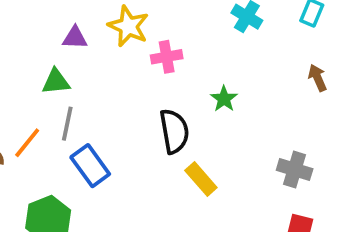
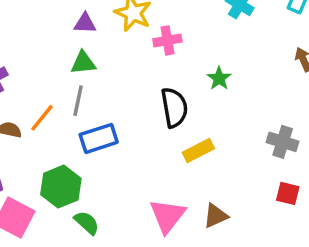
green triangle: (56, 82) -> (83, 63), moved
blue rectangle: (90, 166) -> (99, 138), turned -72
yellow rectangle: (201, 179) -> (198, 150), turned -76

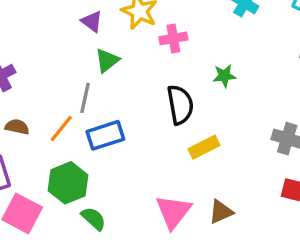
purple triangle: (85, 23) -> (92, 21), turned 35
green triangle: (83, 63) -> (107, 61), moved, turned -32
green star: (219, 78) -> (224, 76), turned 30
orange line: (42, 118) -> (61, 128), moved

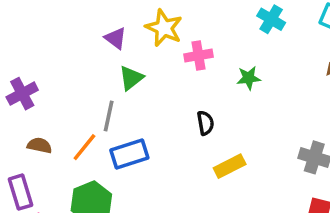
green star: (224, 76) -> (249, 78), moved
black semicircle: (180, 105) -> (205, 123), size x0.6

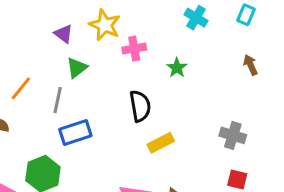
green star: (249, 78) -> (177, 68), turned -30
black semicircle: (205, 123) -> (140, 106), size x1.5
orange line: (84, 147) -> (21, 88), moved

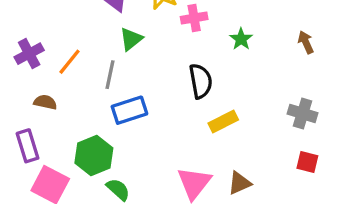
brown arrow: (250, 65) -> (306, 42), moved

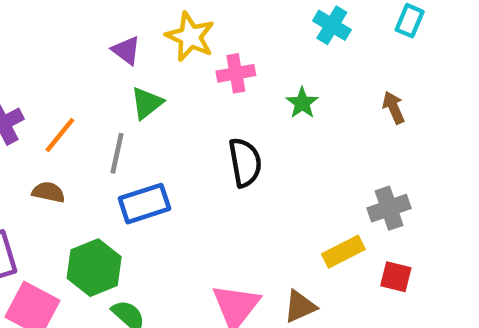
brown semicircle: (45, 102) -> (48, 192), moved
gray cross: (303, 113) -> (389, 208), turned -36
yellow rectangle: (223, 122) -> (343, 252), moved

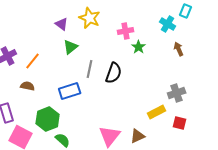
cyan cross: (332, 25) -> (168, 24), moved
pink cross: (236, 73) -> (126, 31), moved
gray line: (117, 153) -> (90, 69), moved
black semicircle: (245, 162) -> (114, 73), turned 30

